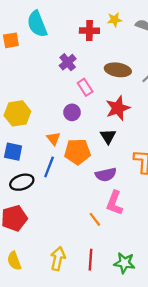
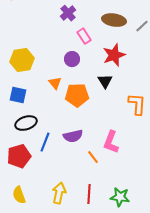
blue line: (49, 167) -> (45, 142), moved
purple semicircle: (106, 175) -> (73, 136), moved

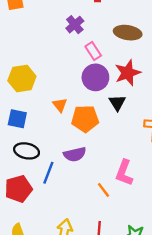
purple circle: (72, 59) -> (95, 77), moved, size x1.5
black ellipse: (26, 123) -> (27, 151), turned 30
purple semicircle: (73, 136) -> (75, 154), moved

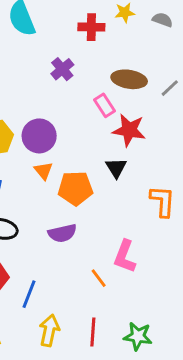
pink rectangle: (93, 51) -> (104, 105), moved
red star: (128, 73) -> (129, 130), turned 30
purple circle: (95, 77) -> (39, 136), moved
blue line: (48, 173) -> (29, 294), moved

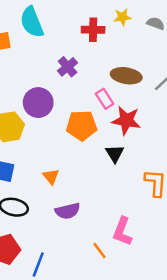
purple circle: (39, 136) -> (38, 103), moved
orange triangle: (43, 171) -> (51, 177), moved
orange pentagon: (75, 188) -> (82, 125), moved

